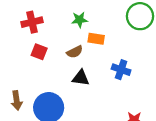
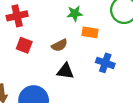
green star: (79, 20) -> (75, 14), moved
orange rectangle: (96, 39) -> (90, 32), moved

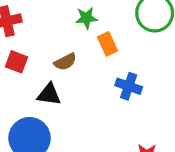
orange rectangle: (90, 32) -> (108, 44), turned 56
black triangle: (65, 71) -> (49, 94), moved

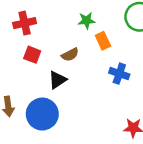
black triangle: (49, 94) -> (57, 80), turned -42

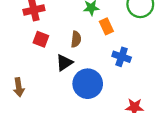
brown semicircle: (70, 55) -> (76, 39), turned -56
blue circle: (42, 114) -> (88, 84), moved

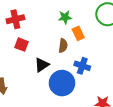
brown semicircle: (76, 39) -> (63, 46), moved
blue cross: (122, 57) -> (82, 66), moved

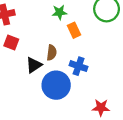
brown semicircle: (63, 46) -> (52, 53), moved

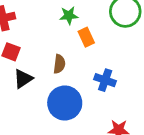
black triangle: (34, 65) -> (23, 79), moved
blue cross: (79, 66) -> (105, 80), moved

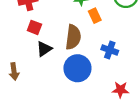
brown semicircle: (59, 64) -> (73, 37), size x1.6

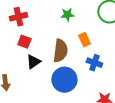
orange rectangle: (95, 16) -> (84, 40), moved

